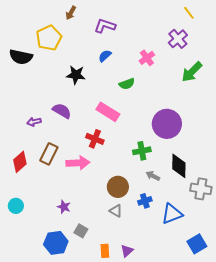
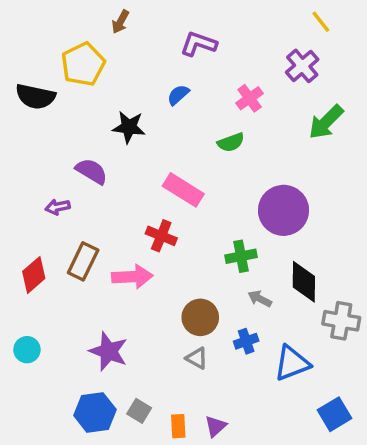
purple L-shape: (105, 26) -> (199, 44), moved
green semicircle: (127, 84) -> (231, 142), moved
purple semicircle: (62, 111) -> (92, 171), moved
purple star: (64, 207) -> (109, 351), size x1.6
gray square: (81, 231) -> (139, 411), moved

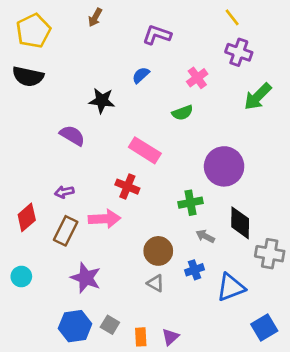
yellow line: (321, 22) -> (232, 17), moved
yellow pentagon: (83, 64) -> (33, 31), moved
purple cross: (302, 66) -> (239, 52), turned -30
purple arrow: (58, 207) -> (64, 192), moved
brown rectangle: (83, 261) -> (66, 231), moved

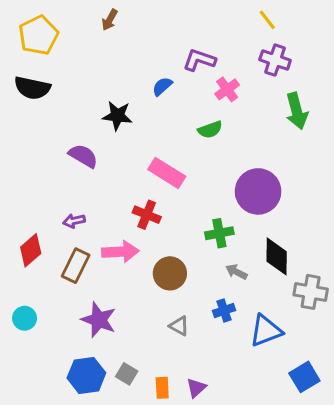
purple L-shape: (157, 35) -> (199, 60), moved
green arrow: (258, 97) -> (297, 111), turned -60
brown circle: (158, 251) -> (170, 273), moved

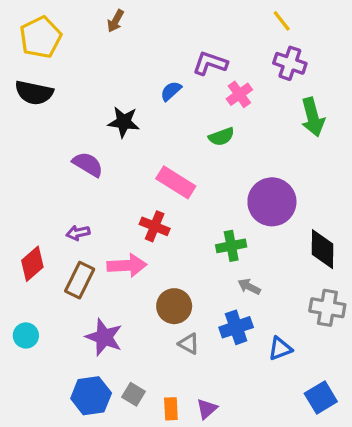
black diamond: (277, 256) -> (322, 249), moved
brown circle: (170, 273) -> (174, 306), moved
blue cross: (224, 311) -> (236, 327), size x1.4
blue triangle: (266, 331) -> (280, 349), size x0.7

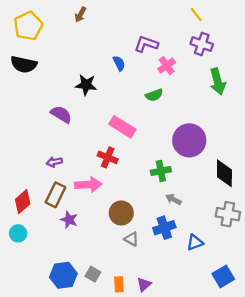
blue semicircle: (171, 91) -> (119, 63), turned 105
red diamond: (32, 264) -> (23, 202), moved
purple star: (104, 337) -> (69, 220), moved, size x0.7

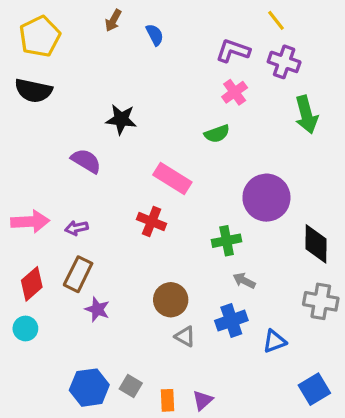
purple L-shape: (146, 44) -> (233, 51), moved
blue semicircle: (119, 63) -> (155, 35), moved
pink arrow: (88, 185) -> (30, 222), moved

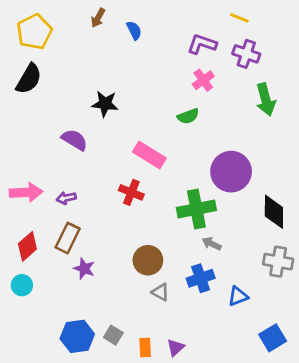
yellow line: (276, 20) -> (239, 18), turned -30
black semicircle: (33, 91) -> (29, 79), turned -72
green cross: (227, 241) -> (196, 209), size x1.5

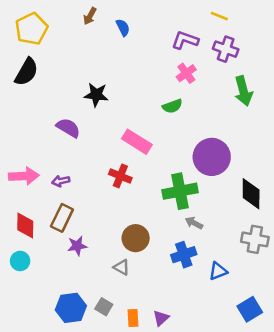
red diamond: (27, 246) -> (25, 225), turned -48
purple star: (84, 269) -> (77, 246), turned -30
gray triangle: (160, 292) -> (122, 267), moved

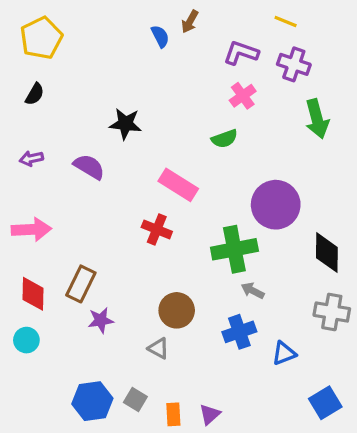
brown arrow: (90, 16) -> (190, 21), moved
black semicircle: (26, 72) -> (35, 94), size x0.6
purple arrow: (61, 181) -> (31, 158), moved

